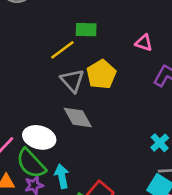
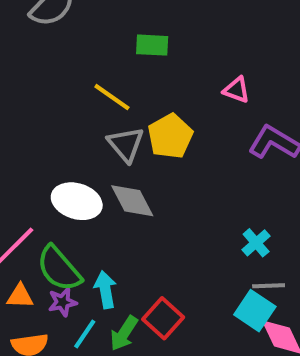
green rectangle: (86, 30) -> (152, 45), moved
yellow line: (62, 50) -> (112, 97), turned 70
white ellipse: (39, 137) -> (77, 201), moved

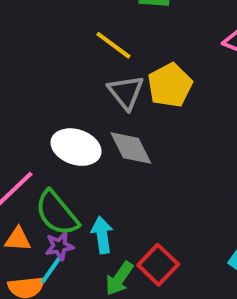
cyan line: (85, 334) -> (51, 269), moved

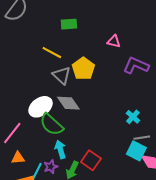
white ellipse: (76, 147) -> (41, 107), turned -45
green semicircle: (57, 213) -> (52, 125), moved
purple star: (59, 246) -> (51, 167), moved

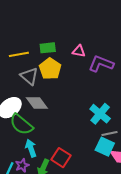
green rectangle: (69, 24) -> (48, 48), moved
pink triangle: (114, 41) -> (79, 51), moved
yellow line: (52, 53) -> (19, 54), turned -36
cyan cross: (133, 117) -> (100, 114), size x1.5

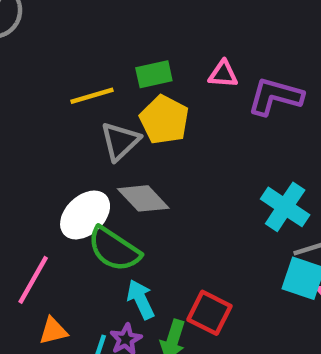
gray triangle: (29, 76) -> (120, 141), turned 42

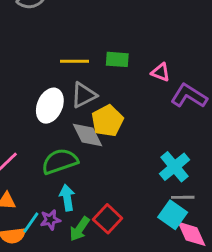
yellow pentagon: (164, 120) -> (107, 121), moved
white ellipse: (85, 215) -> (50, 106), moved, turned -40
green semicircle: (114, 249) -> (60, 161), turned 111

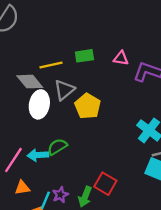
gray diamond: (87, 135) -> (30, 82), moved
green semicircle: (60, 161) -> (57, 147), size x0.7
cyan arrow: (67, 198) -> (38, 155), moved, turned -72

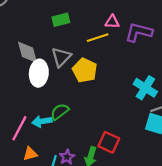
green rectangle: (84, 56) -> (61, 20), moved
yellow line: (51, 65) -> (98, 38), moved
gray diamond: (30, 82) -> (28, 52), turned 30

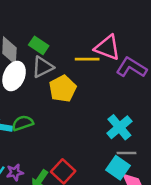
green rectangle: (61, 20) -> (39, 45), moved, turned 30
pink triangle: (112, 22) -> (107, 48), size x1.6

